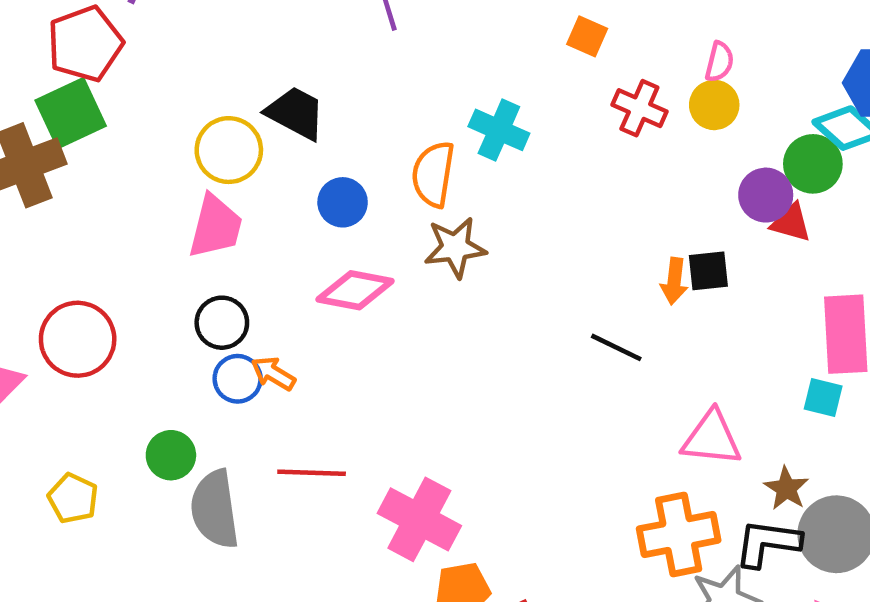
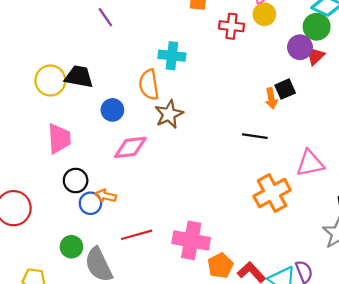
yellow circle: (229, 150) -> (50, 81), moved
red triangle: (791, 223) -> (315, 56), turned -42
orange cross: (679, 535) -> (272, 193), moved

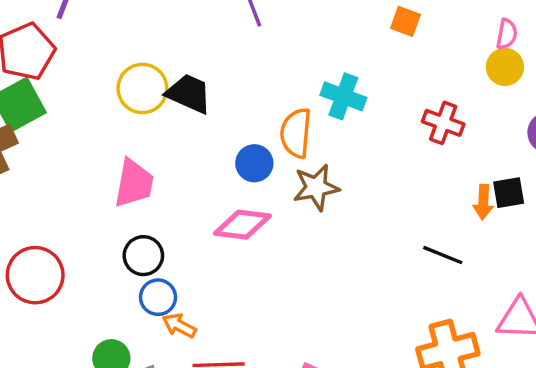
red cross: (232, 26) -> (443, 123), moved
blue circle: (112, 110) -> (254, 163), moved
orange arrow: (106, 196) -> (179, 326), moved

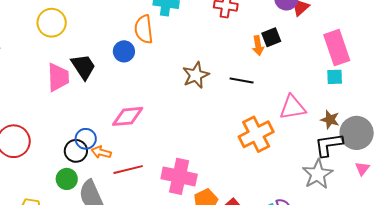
black trapezoid: (189, 94) -> (83, 67), moved, turned 44
brown star: (316, 187) -> (196, 75), moved
pink diamond: (242, 225) -> (128, 116), moved
black circle: (143, 256) -> (76, 151), moved

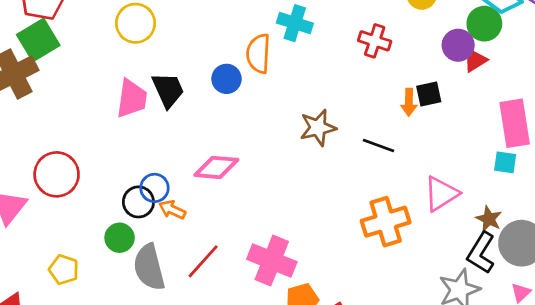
pink triangle: (293, 107) -> (441, 194), turned -32
black L-shape: (329, 145) -> (481, 253), turned -60
red line: (128, 170) -> (203, 261), moved, turned -44

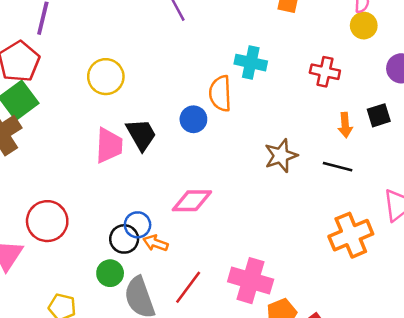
orange arrow: (409, 102) -> (345, 125), moved

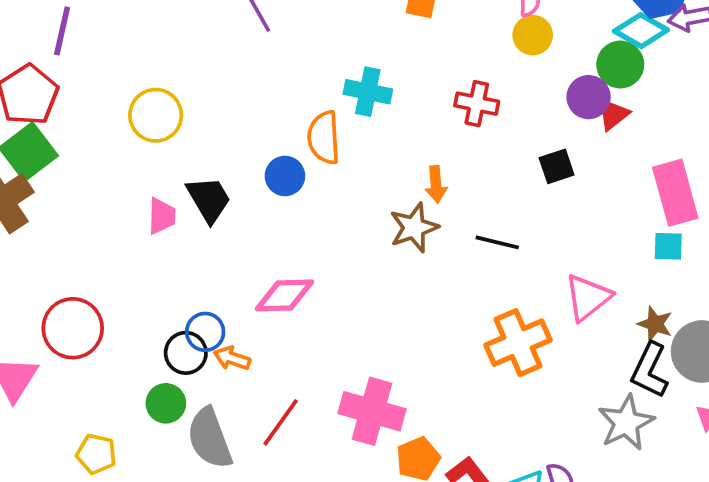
orange arrow: (345, 125) -> (436, 184), moved
pink trapezoid: (109, 145) -> (162, 216), size x0.7

